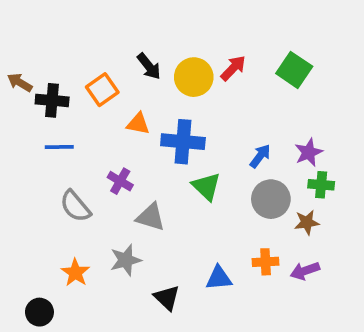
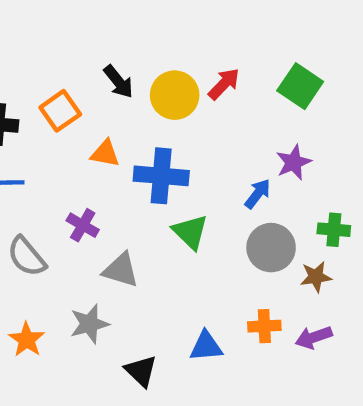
purple star: (309, 152) -> (293, 162), moved

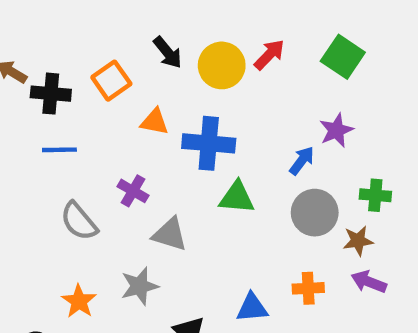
green triangle: (190, 232) -> (237, 197), turned -39
purple arrow: (314, 337) -> (369, 282), moved, turned 40

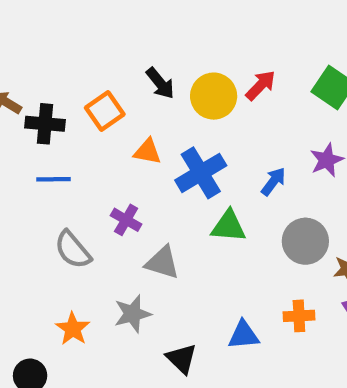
blue cross: (209, 143) -> (201, 173), turned -36
blue arrow: (302, 161) -> (273, 181), moved

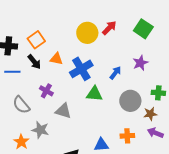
black arrow: (160, 83) -> (34, 62), moved
gray star: (132, 314) -> (40, 130), moved, turned 30

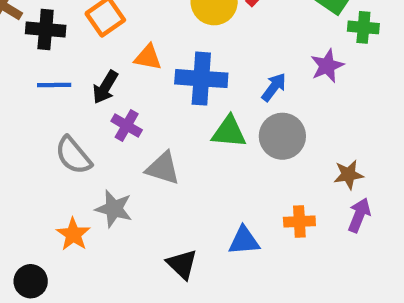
black arrow: (34, 62) -> (105, 87), moved, turned 70
blue cross: (81, 69) -> (201, 79), turned 35
green cross: (158, 93) -> (363, 27), moved
gray circle: (130, 101) -> (282, 136), moved
purple arrow: (155, 133) -> (359, 215), turned 91

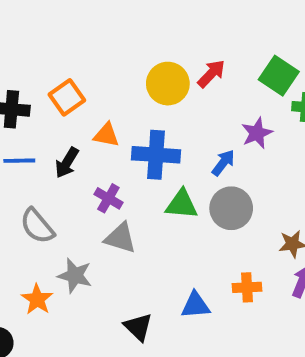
purple star: (327, 66) -> (257, 133), moved
purple cross: (127, 126) -> (108, 198), moved

